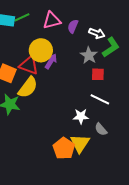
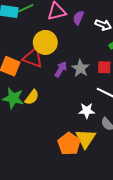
gray star: (89, 55) -> (80, 68), moved
purple arrow: (51, 61) -> (61, 69), moved
yellow semicircle: (28, 87) -> (32, 97), moved, size x0.7

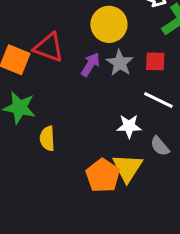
yellow circle: (45, 42) -> (109, 24), moved
yellow semicircle: (32, 97) -> (47, 138), moved, turned 140

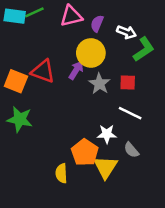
purple arrow: (90, 64) -> (76, 70), moved
yellow semicircle: (47, 138) -> (61, 173), moved
orange pentagon: (103, 175) -> (85, 152), moved

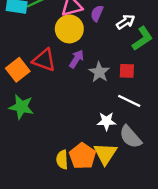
white arrow: (126, 32) -> (126, 22), turned -54
yellow circle: (91, 53) -> (69, 29), moved
orange square: (16, 81) -> (18, 70), turned 30
gray semicircle: (131, 150) -> (130, 137), size x1.5
orange pentagon: (85, 152) -> (82, 156), moved

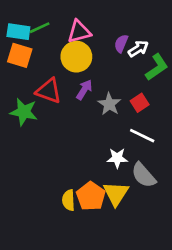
purple semicircle: (97, 13) -> (121, 43), moved
orange square: (18, 70) -> (20, 55), moved, turned -35
red square: (127, 71) -> (140, 103), turned -35
green star: (21, 107) -> (24, 112), moved

